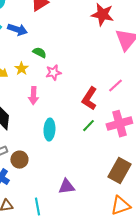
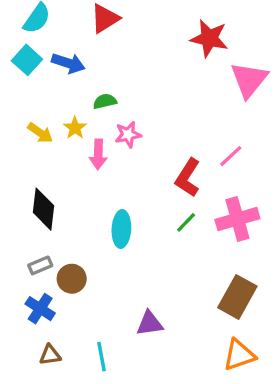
green semicircle: (39, 53) -> (105, 101), turned -40
pink arrow: (33, 96) -> (98, 154), moved

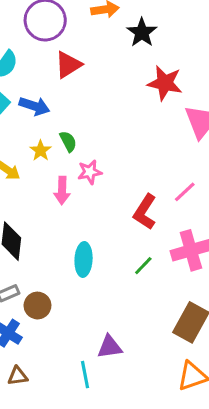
green semicircle: (105, 101) -> (68, 141), turned 75
yellow star: (75, 128) -> (41, 151), moved
green line: (186, 222) -> (143, 266), moved
cyan line: (101, 357) -> (85, 375), moved

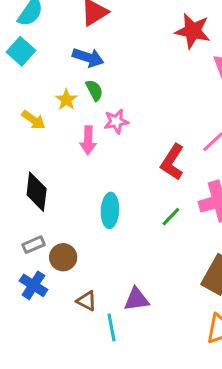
blue arrow: (34, 106) -> (88, 57), moved
brown triangle: (18, 376) -> (87, 301), moved, turned 35

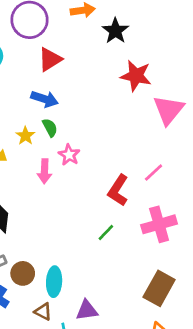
pink star: (116, 121) -> (69, 155), turned -30
cyan ellipse: (110, 210) -> (54, 282), moved
green line: (171, 217) -> (106, 233), moved

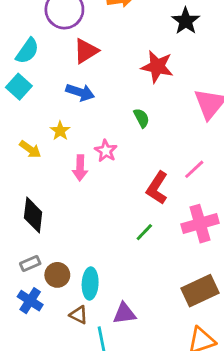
black star: (115, 31) -> (186, 21), moved
red star: (136, 76) -> (157, 67), moved
green semicircle: (50, 128) -> (141, 118), moved
brown rectangle: (159, 288) -> (200, 291), turned 36

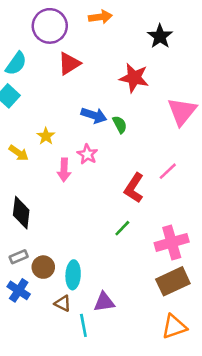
blue arrow: (80, 92) -> (94, 115), moved
pink cross: (200, 224) -> (172, 242), moved

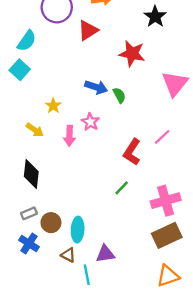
red triangle: (69, 64) -> (88, 30), moved
yellow arrow: (19, 153) -> (35, 130), moved

